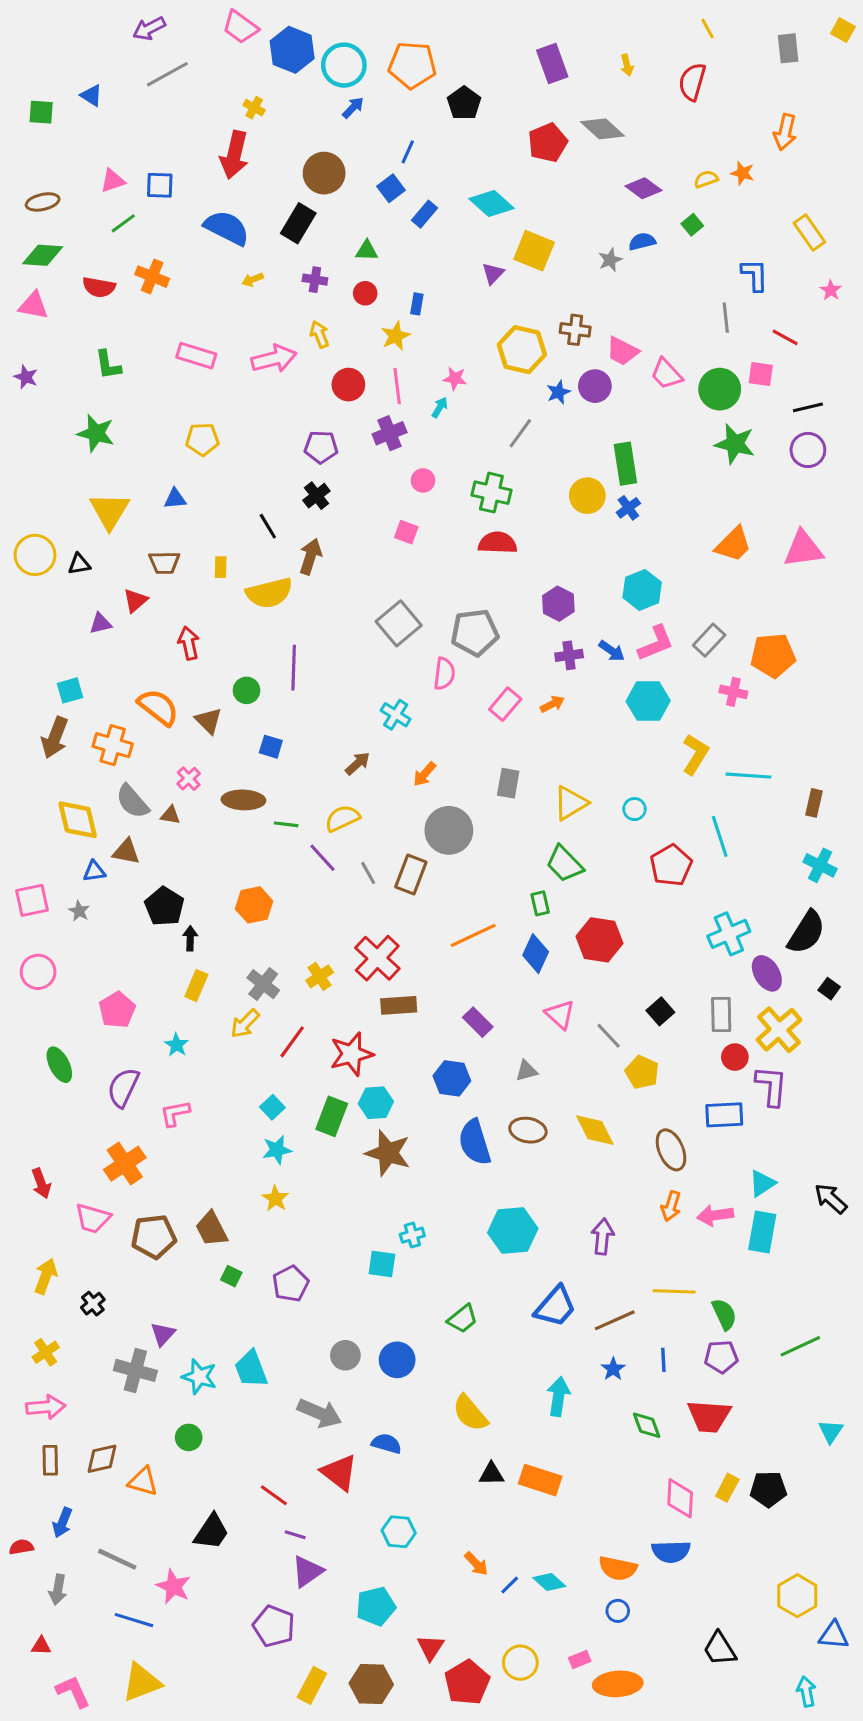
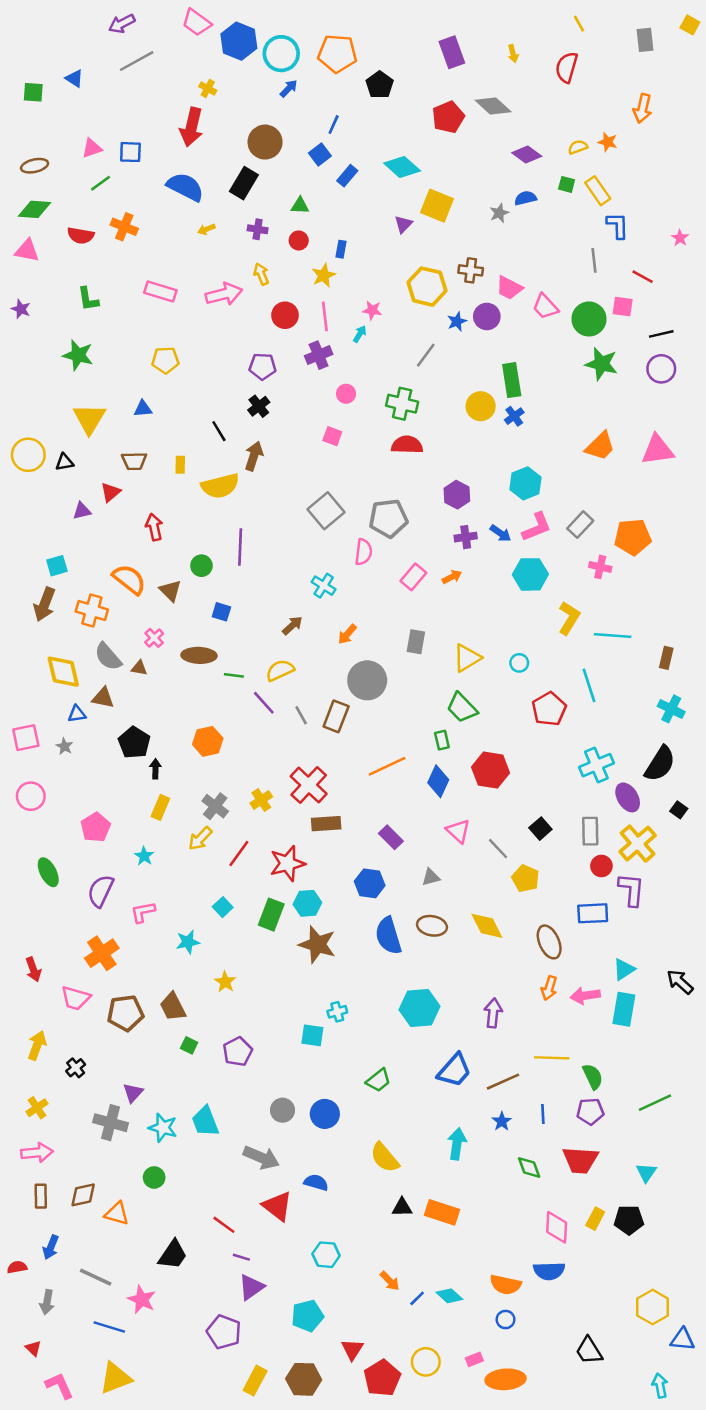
green square: (692, 225) -> (567, 184), turned -35
yellow rectangle: (809, 232) -> (598, 191), moved
cyan star: (277, 1150) -> (188, 942), moved
cyan triangle: (831, 1431) -> (646, 1172), moved
red triangle: (41, 1646) -> (33, 1348), turned 42

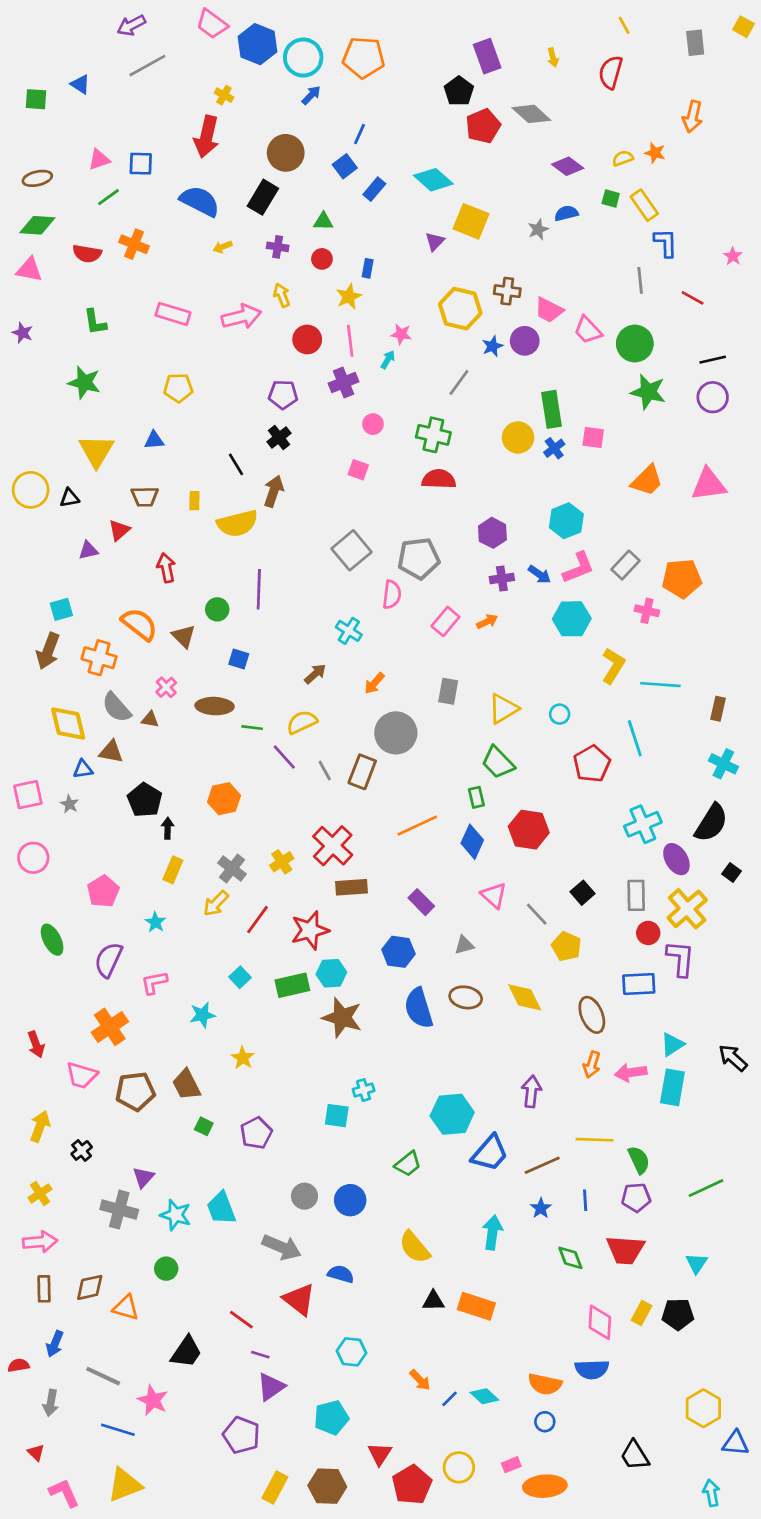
black pentagon: (380, 85) -> (459, 91), moved
pink square: (623, 307) -> (593, 438), moved
green rectangle: (271, 915) -> (292, 985), turned 56
cyan hexagon: (420, 1008) -> (452, 1114), moved

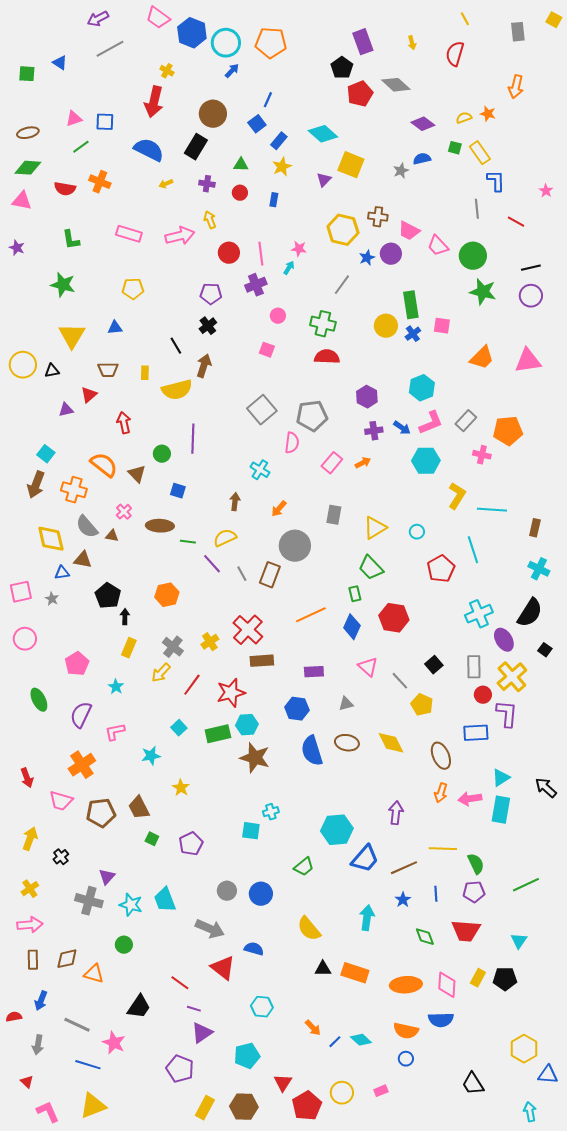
yellow star: (349, 297) -> (282, 167), moved
cyan square: (61, 609) -> (46, 454), turned -36
brown arrow: (315, 674) -> (235, 502), turned -42
purple rectangle: (421, 902) -> (314, 672), turned -48
orange ellipse: (545, 1486) -> (406, 985), moved

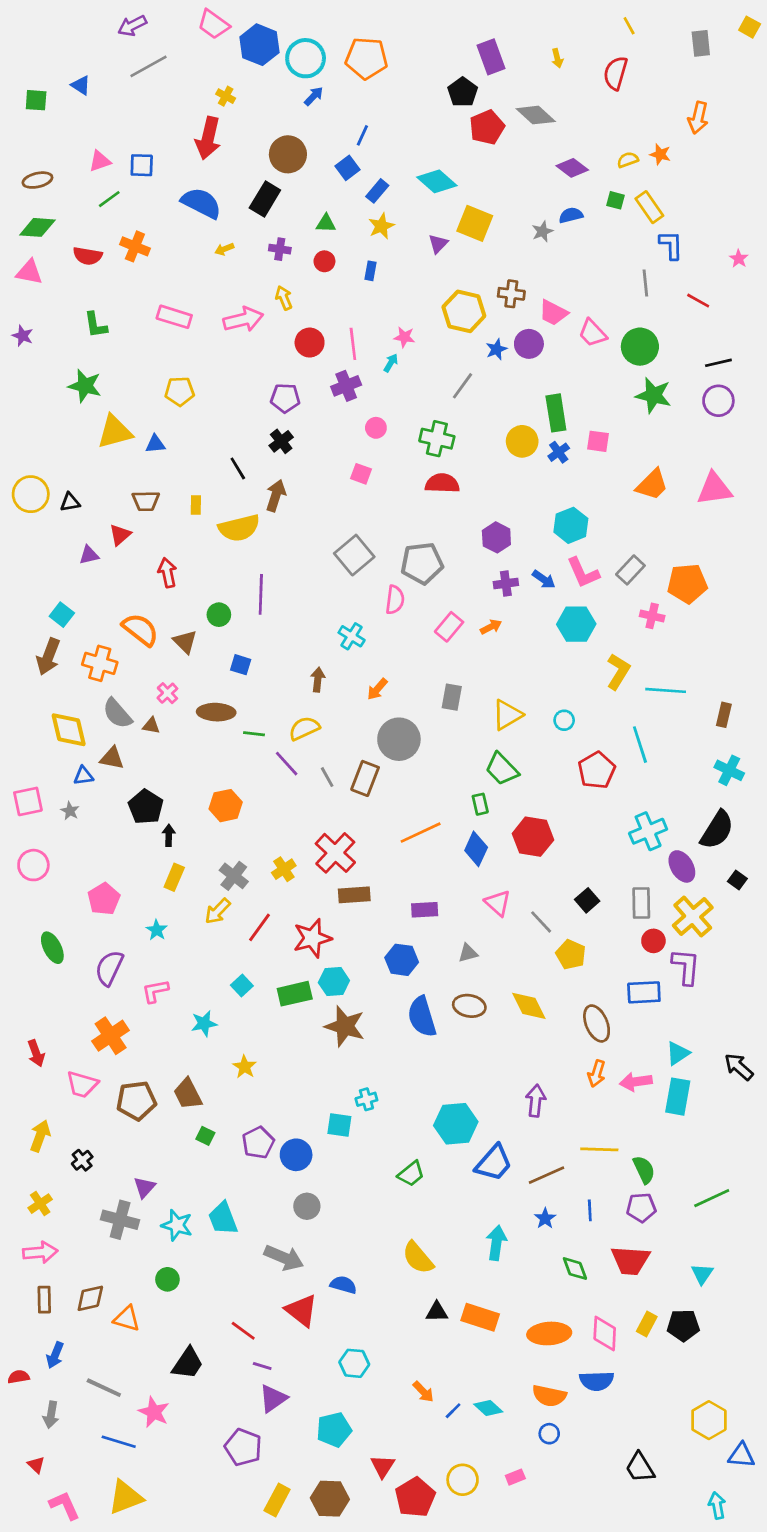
yellow triangle: (72, 336) -> (115, 432), moved, turned 44
pink L-shape: (431, 423) -> (583, 573), turned 88
blue circle: (261, 894) -> (296, 1155), moved

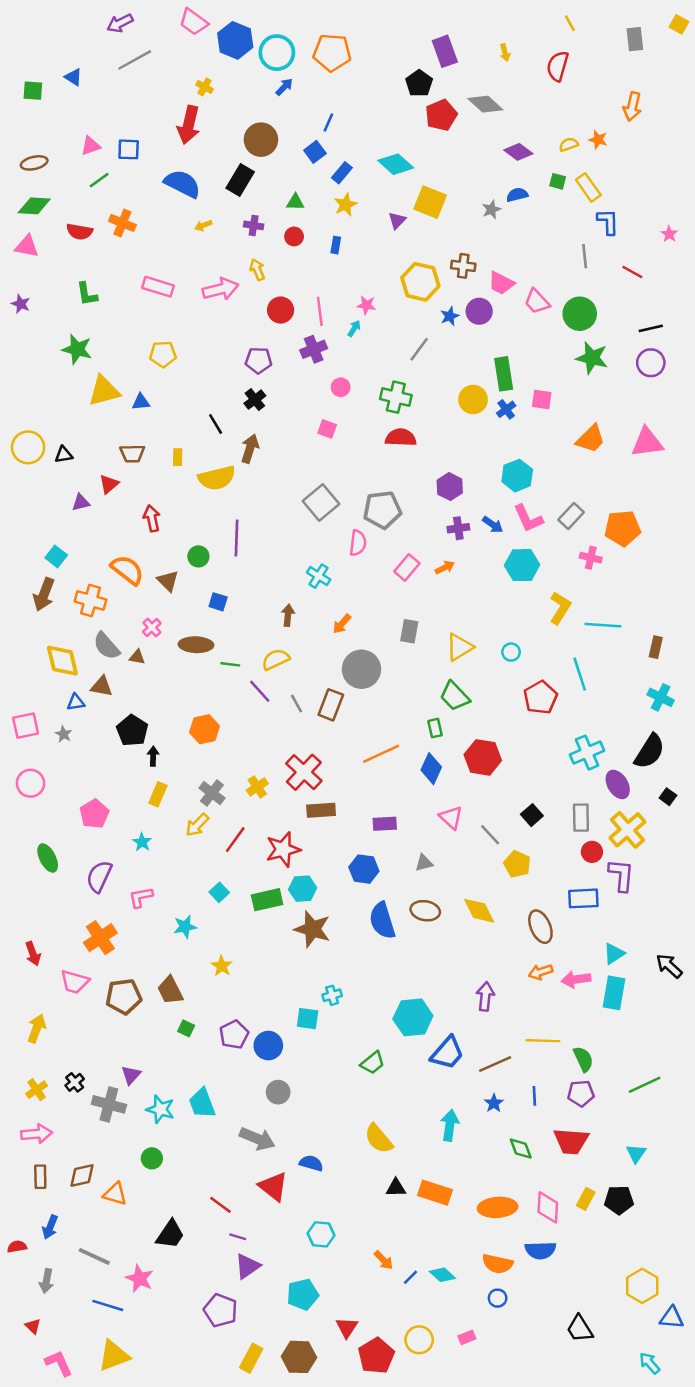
orange arrow: (597, 1074) -> (540, 972), turned 55
black cross: (82, 1160) -> (75, 1082), moved
cyan arrow: (717, 1505) -> (650, 1363), turned -30

